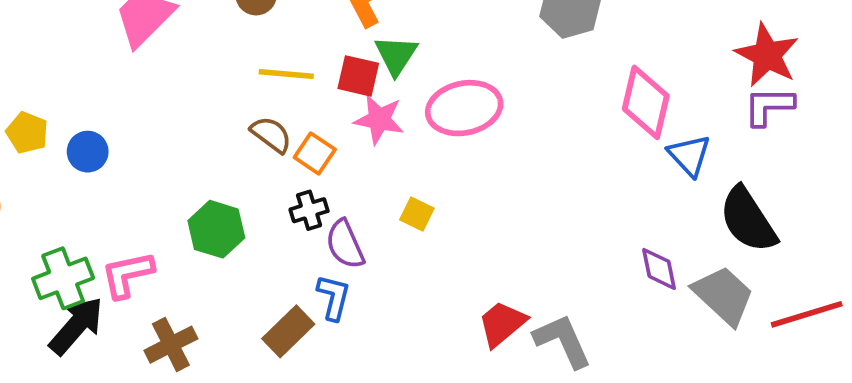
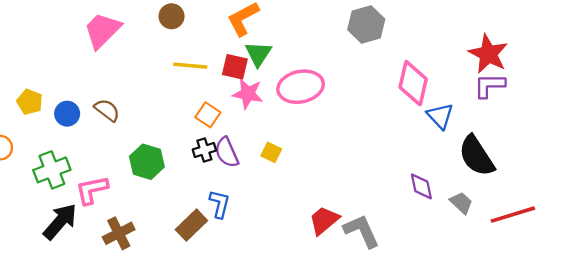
brown semicircle: (271, 135) -> (107, 110), moved
purple semicircle: (345, 244) -> (227, 152), moved
green cross: (63, 278) -> (52, 170), moved
gray trapezoid: (723, 295) -> (461, 203), size x0.6

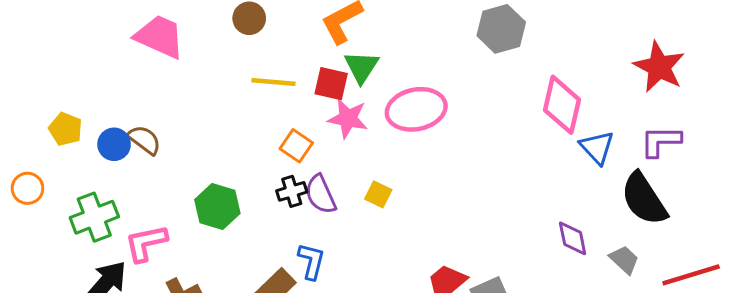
pink trapezoid: (102, 30) -> (160, 36), turned 69
purple L-shape: (489, 85) -> (661, 141), moved
brown semicircle: (107, 110) -> (144, 140), moved

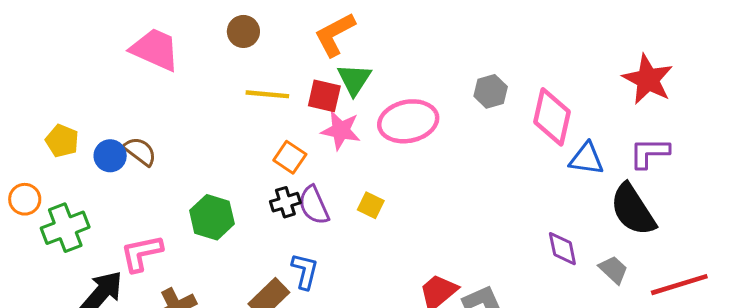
gray hexagon: (501, 29) -> (491, 91), moved, size x0.7
blue triangle: (597, 147) -> (586, 159), turned -39
green cross: (94, 217) -> (65, 228), moved

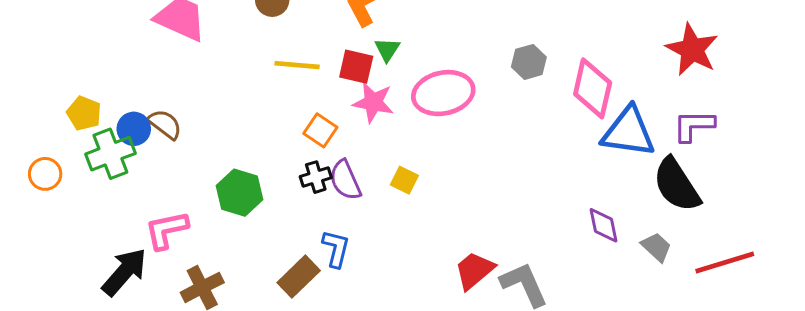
green triangle: (354, 79) -> (387, 49), size x0.7
blue triangle: (586, 159) -> (628, 132), size x1.5
green cross: (65, 228) -> (110, 154), moved

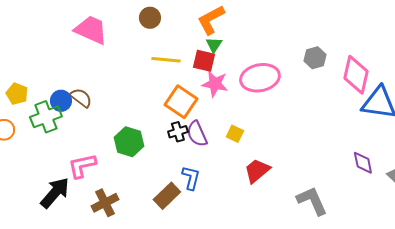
green triangle: (387, 49) -> (214, 45), moved
yellow pentagon: (84, 113) -> (17, 94), moved
orange square: (320, 130) -> (181, 102), size x1.5
red trapezoid: (474, 270) -> (257, 171), moved

